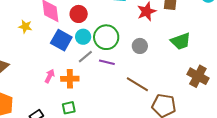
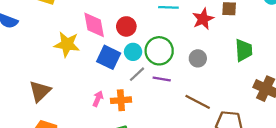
yellow star: (25, 27) -> (67, 44), size x1.6
green trapezoid: (181, 41) -> (244, 50), turned -70

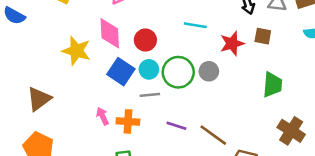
gray circle: (198, 58) -> (209, 71), moved
gray line: (137, 74) -> (150, 95), turned 30
purple line: (162, 79) -> (176, 126), moved
pink arrow: (98, 99) -> (103, 116), turned -56

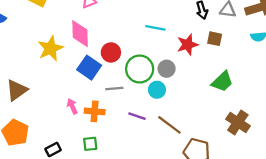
red circle: (145, 40) -> (111, 52), moved
yellow star: (76, 51) -> (50, 48), turned 30
cyan circle: (149, 69) -> (157, 90), moved
green trapezoid: (272, 85) -> (222, 82), turned 40

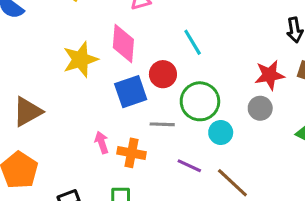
cyan line: (155, 28) -> (193, 42), moved, turned 42
blue square: (89, 68) -> (131, 92), turned 30
gray circle: (167, 69) -> (260, 108), moved

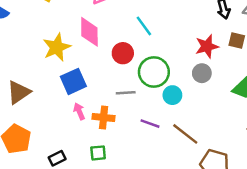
blue square: (131, 92) -> (73, 81), moved

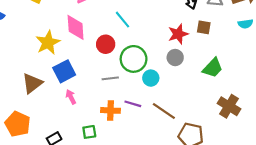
brown triangle: (19, 92) -> (32, 83), moved
orange cross: (104, 117) -> (110, 110), moved

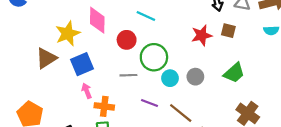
cyan line: (122, 20) -> (146, 16), turned -30
gray circle: (175, 58) -> (195, 77), moved
brown triangle: (32, 83) -> (46, 58), moved
orange cross: (110, 110) -> (104, 106), moved

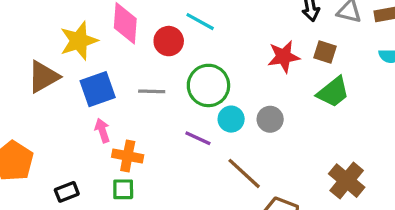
red circle: (127, 40) -> (169, 41), moved
green trapezoid: (234, 73) -> (333, 92), moved
gray line: (128, 75) -> (152, 91), moved
purple line: (150, 103) -> (198, 138), moved

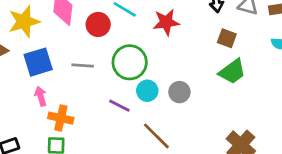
red star: (284, 57) -> (166, 22), moved

